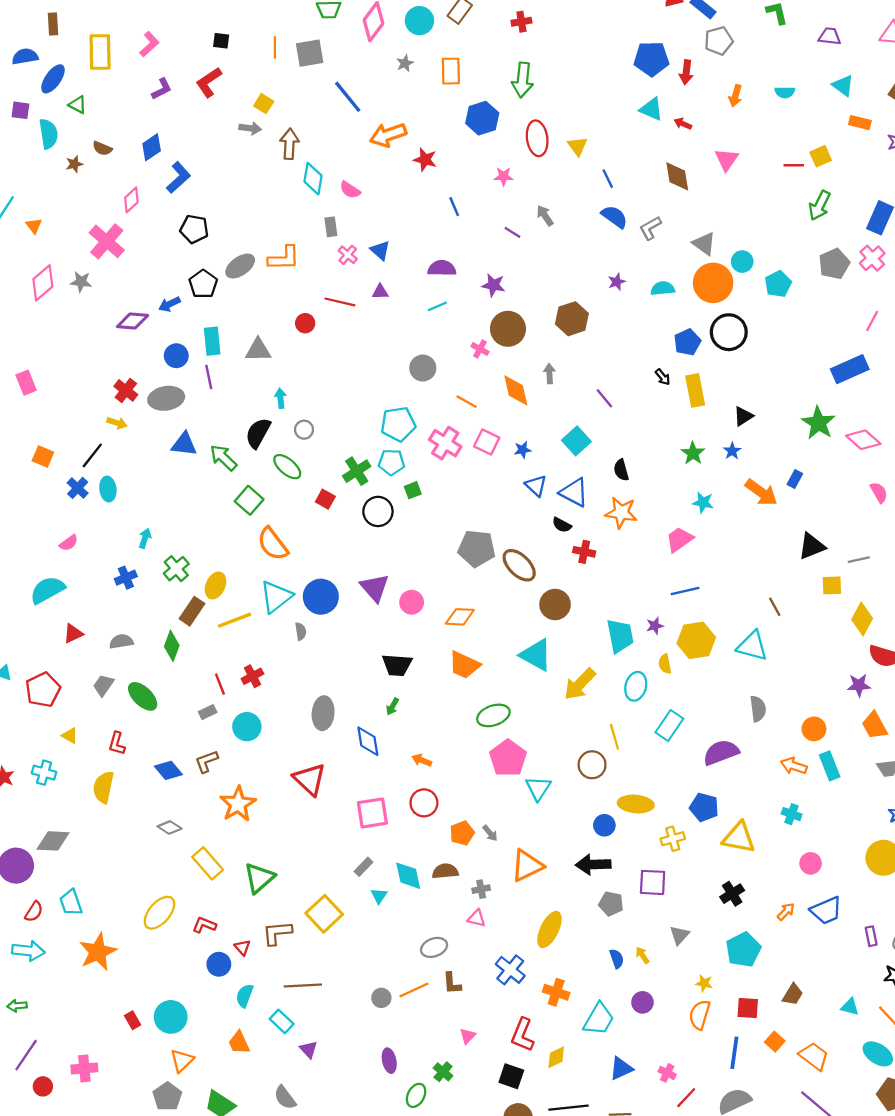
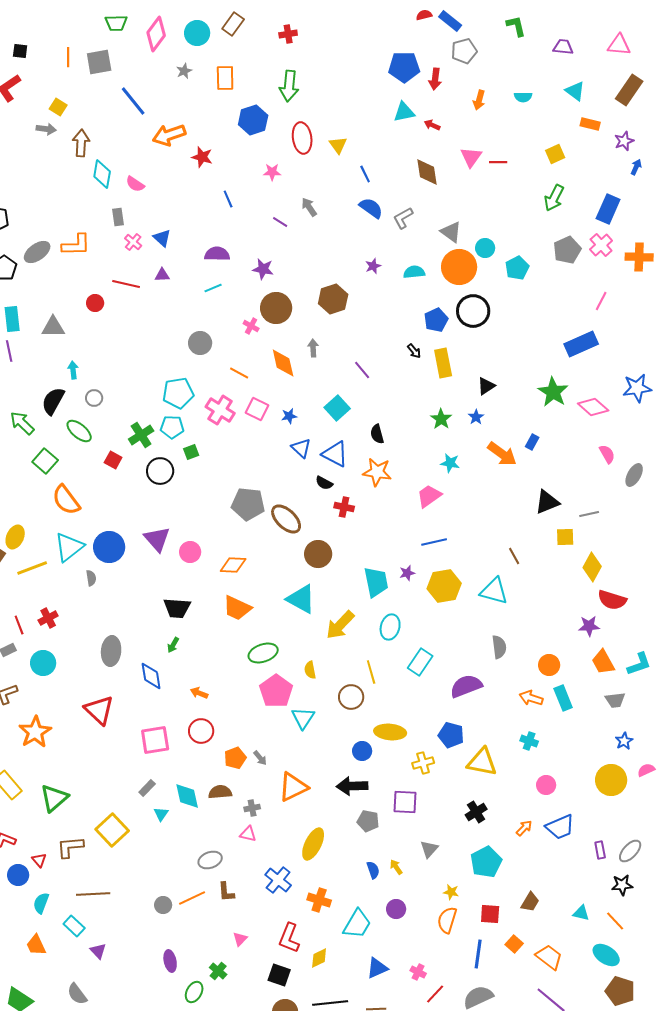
cyan triangle: (651, 109) -> (404, 112), turned -35
red line: (794, 165) -> (498, 162), moved
yellow semicircle: (665, 664) -> (310, 670), moved

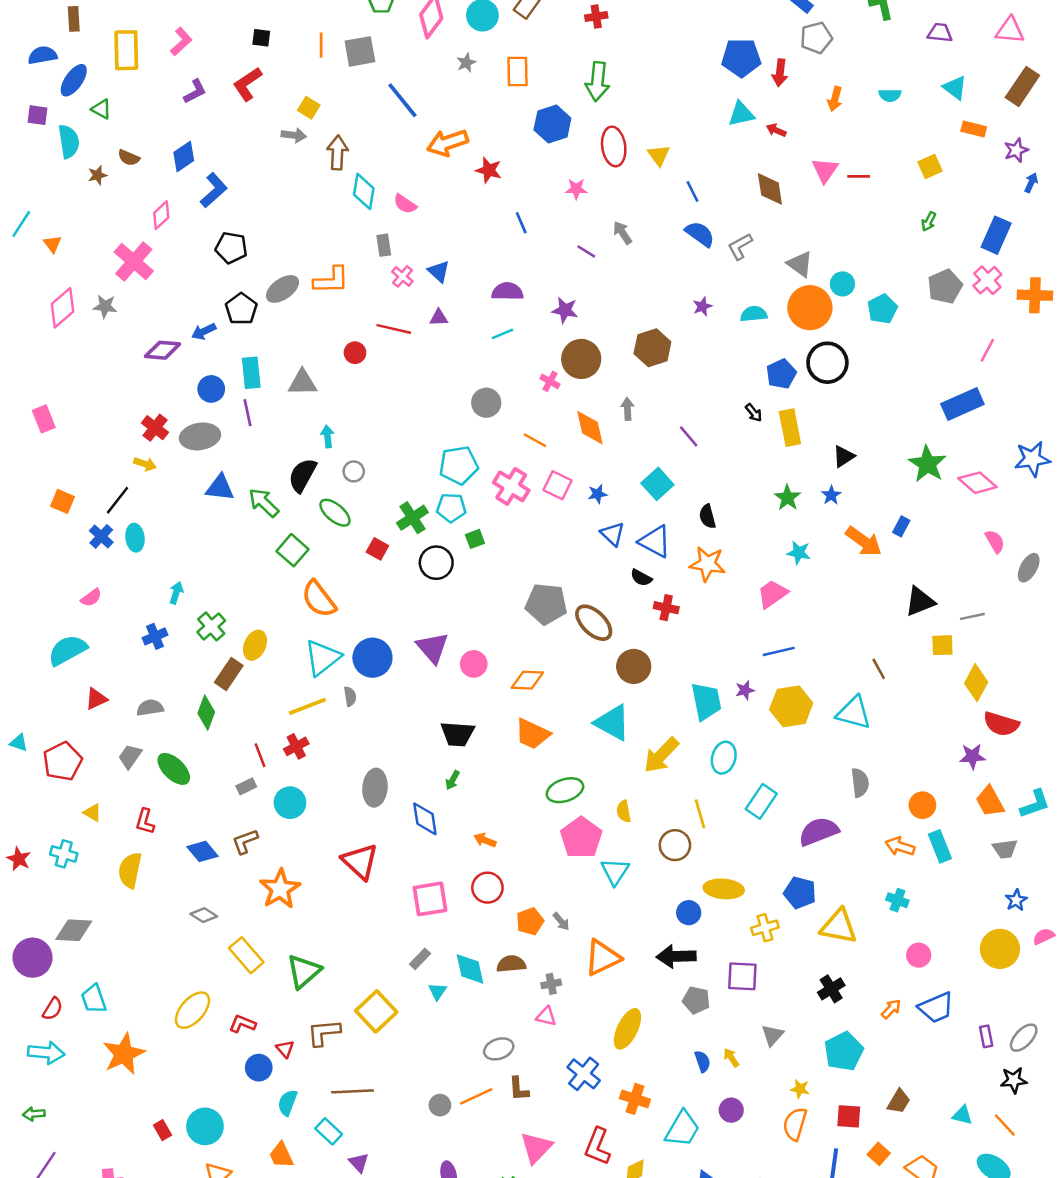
green arrow: (554, 198) -> (929, 221), size x0.6
yellow line: (32, 568) -> (307, 706), moved
pink triangle: (240, 939) -> (536, 1148), size x1.8

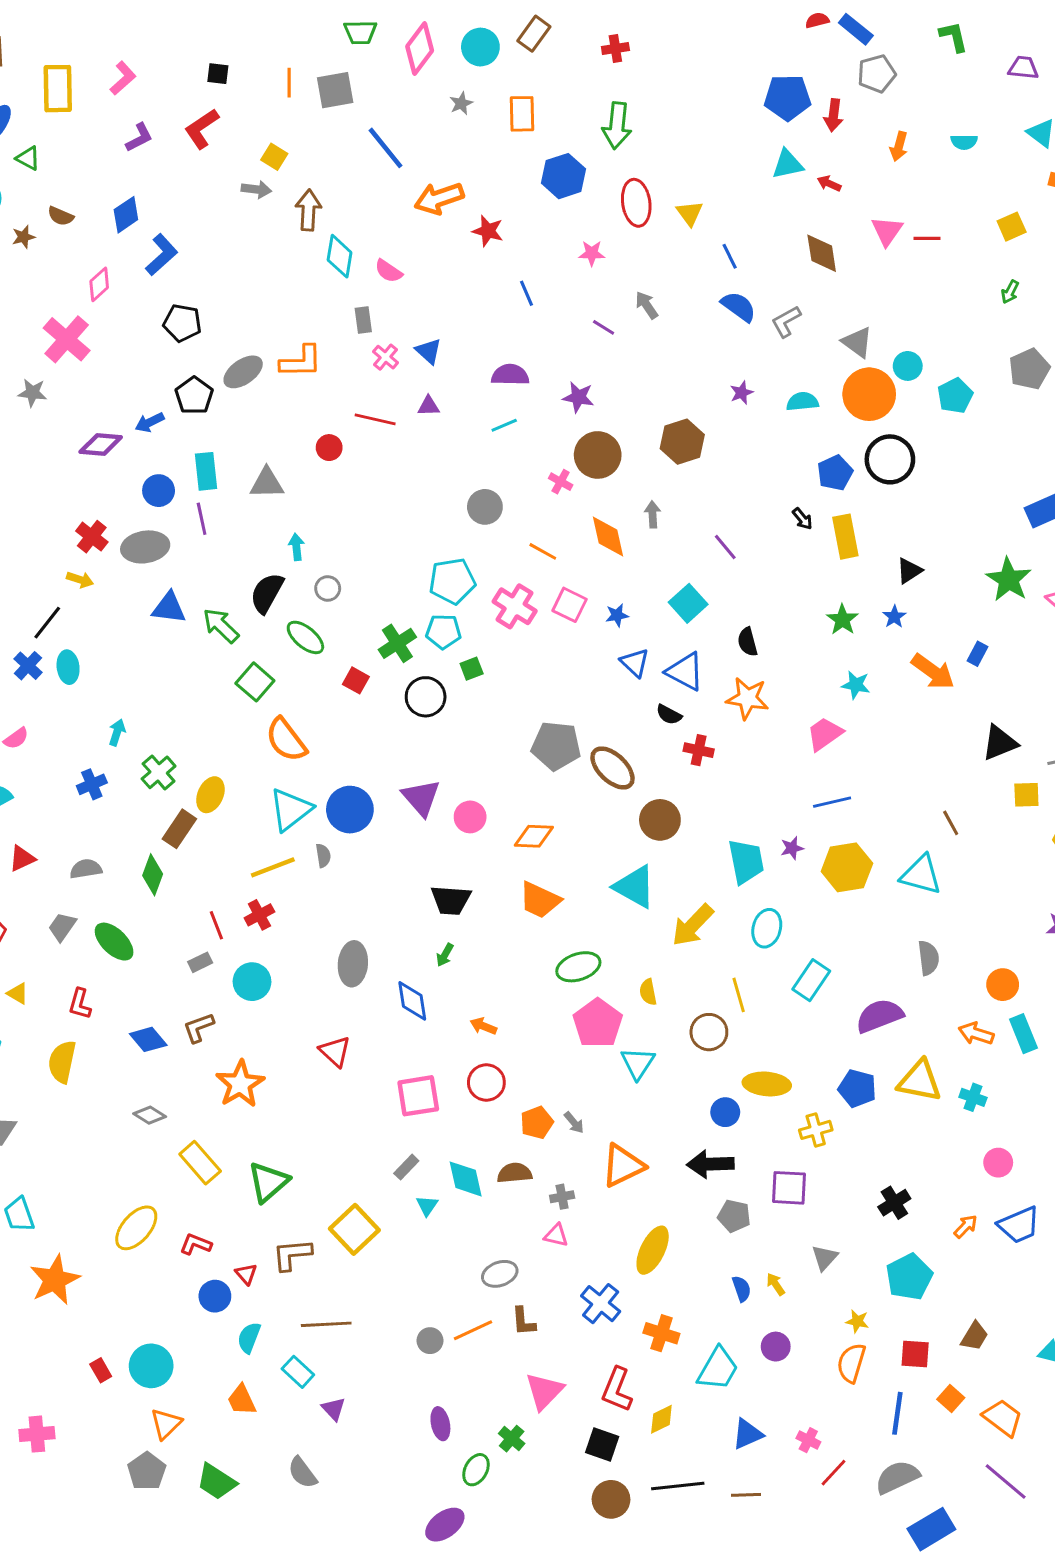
red triangle: (360, 861) -> (335, 1051), size x0.7
yellow triangle: (839, 926) -> (920, 1081), moved

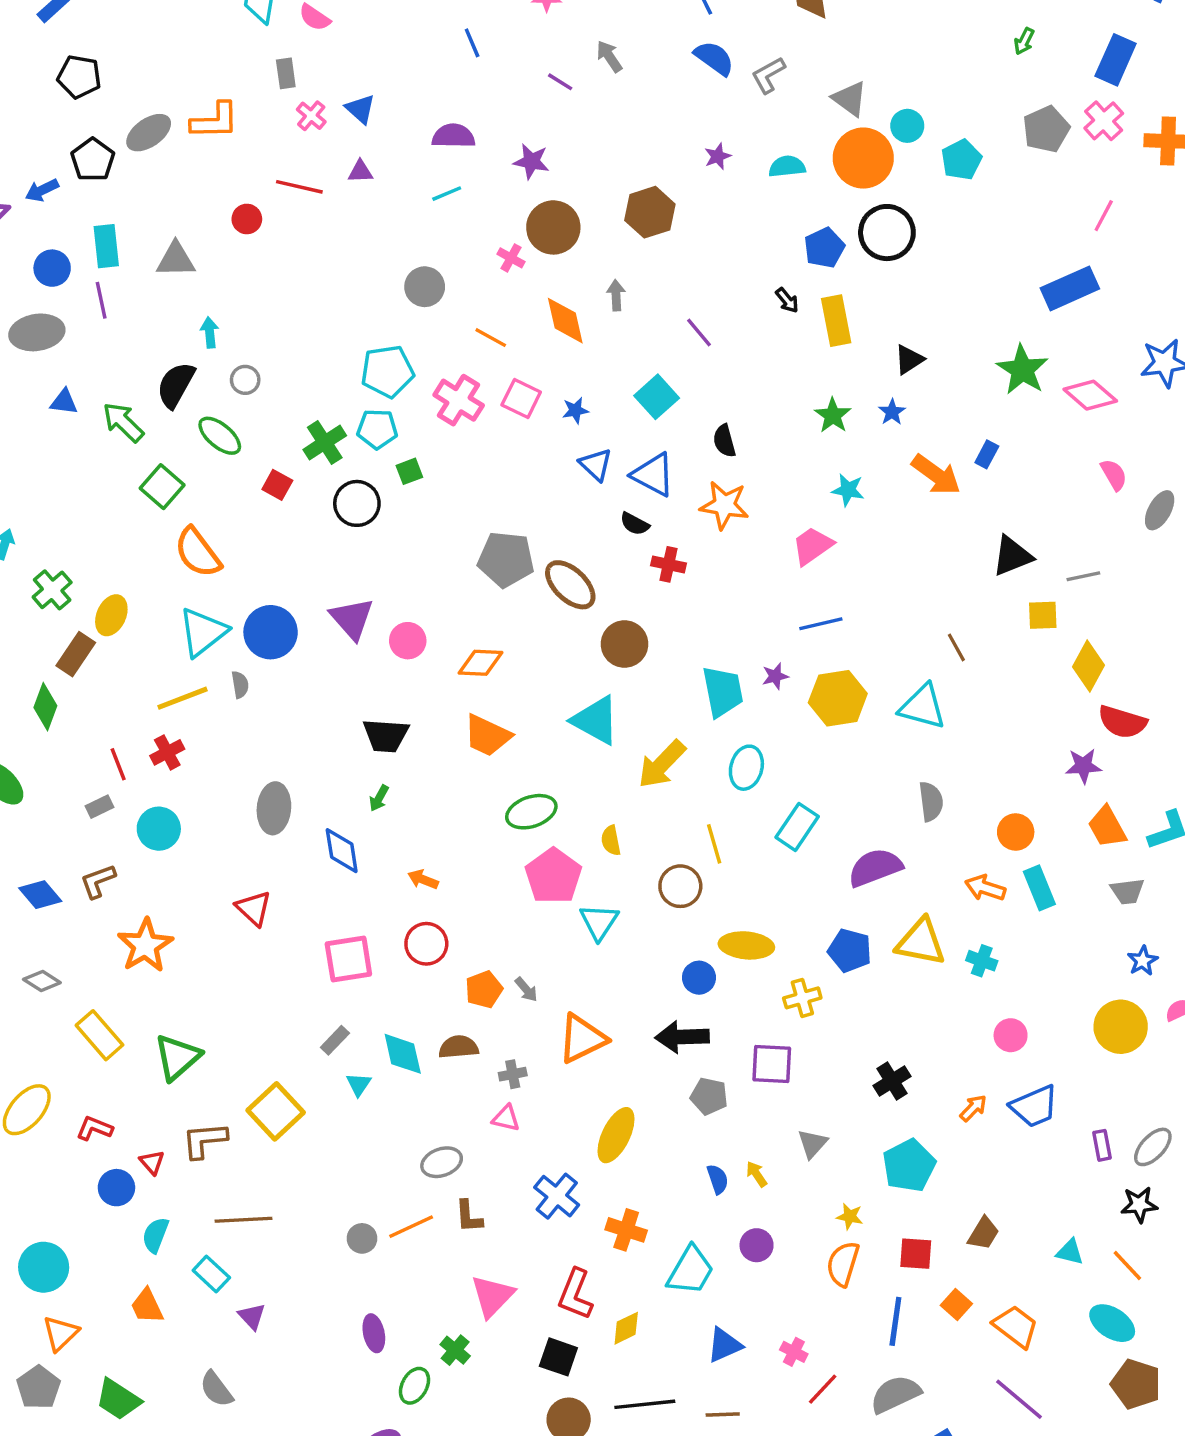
blue triangle: (169, 608) -> (64, 402), size x0.7

